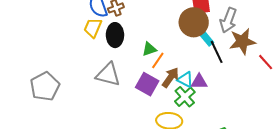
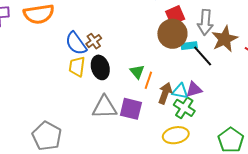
cyan rectangle: (206, 38) -> (189, 46), turned -42
green triangle: (149, 49) -> (137, 72), turned -35
purple square: (147, 84) -> (131, 109), moved

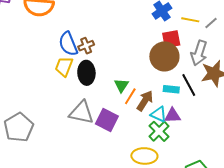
cyan rectangle: (189, 46) -> (171, 89), moved
brown arrow: (165, 93) -> (145, 101), moved

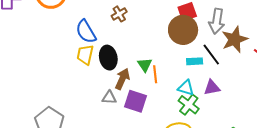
brown cross: (86, 46) -> (119, 14), moved
orange line: (130, 96) -> (155, 74), turned -30
brown arrow: (145, 101) -> (122, 79), moved
gray triangle: (81, 113) -> (109, 98), size x0.6
purple triangle: (173, 116) -> (212, 88), moved

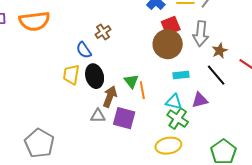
blue semicircle: (86, 32) -> (84, 50), moved, size x0.7
brown star: (235, 39) -> (220, 51), size x0.6
black line: (211, 55) -> (216, 75), moved

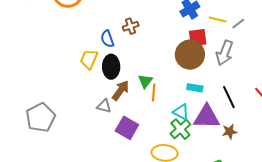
brown star: (220, 51) -> (230, 132), moved
purple triangle: (200, 100) -> (207, 117), size x1.6
purple square: (124, 118) -> (127, 128), moved

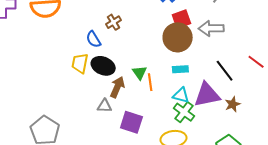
gray arrow: (225, 53) -> (211, 28), turned 80
black ellipse: (111, 67) -> (103, 66), turned -55
cyan rectangle: (195, 88) -> (180, 69), moved

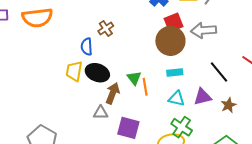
blue semicircle: (93, 39) -> (87, 47), turned 30
purple triangle: (207, 95) -> (203, 97), size x0.7
green cross: (184, 112) -> (182, 127), moved

